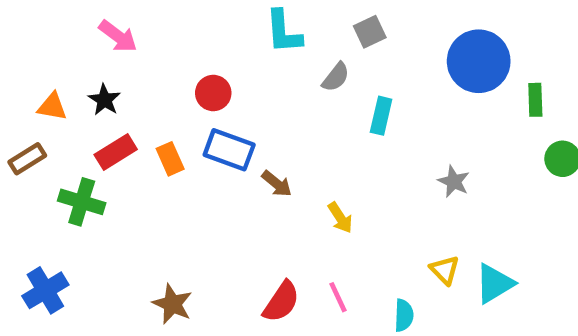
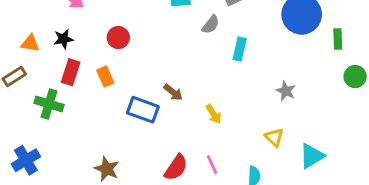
red circle: (213, 93) -> (118, 38), moved
black star: (104, 100) -> (63, 39), turned 30
blue rectangle: (229, 150) -> (143, 110), moved
red rectangle: (116, 152) -> (71, 72), turned -40
yellow triangle: (445, 270) -> (274, 137), moved

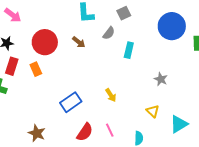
red circle: (118, 38) -> (45, 42), size x1.6
brown arrow: (173, 92) -> (79, 42), moved
blue rectangle: (143, 110) -> (71, 102), moved, turned -55

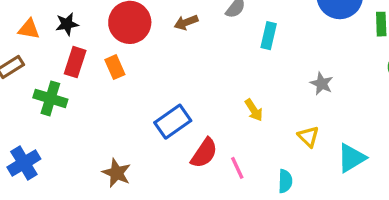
brown arrow: (79, 42) -> (186, 22), turned 120
yellow arrow: (111, 95) -> (254, 110), moved
red semicircle: (85, 132) -> (204, 153), moved

